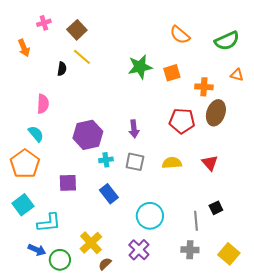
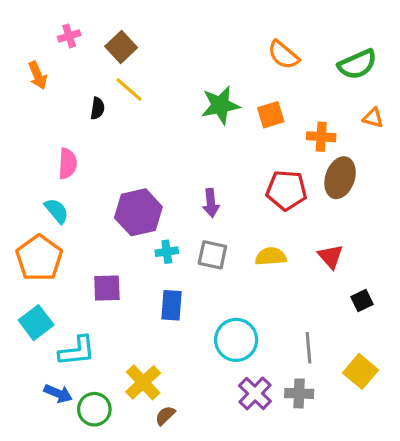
blue rectangle: (109, 194) -> (172, 305), turned 42
black square: (216, 208) -> (362, 301), moved
purple cross: (139, 250) -> (255, 393), moved
yellow square: (229, 254) -> (361, 371), moved

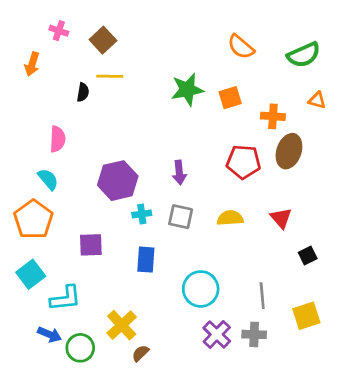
pink cross: (69, 36) -> (59, 31), turned 36
orange arrow: (38, 75) -> (32, 64), turned 40
yellow line: (129, 89) -> (110, 76), turned -40
yellow square: (361, 371) -> (306, 316), turned 32

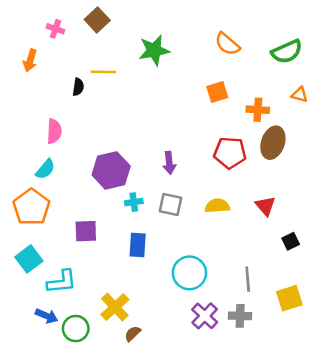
brown square: (103, 40) -> (97, 20), moved
green star: (187, 90) -> (154, 50), moved
cyan semicircle: (48, 179) -> (45, 169), turned 80

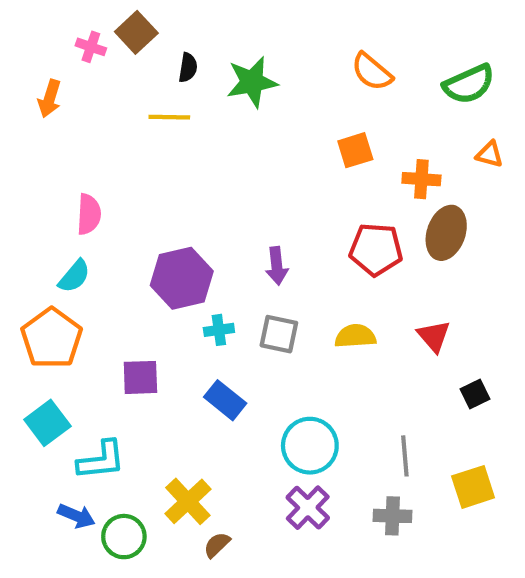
brown square: (97, 20) -> (136, 32), moved
black semicircle: (78, 87) -> (188, 68), moved
blue rectangle: (138, 245) -> (225, 400), turned -55
purple cross: (205, 316) -> (308, 508), moved

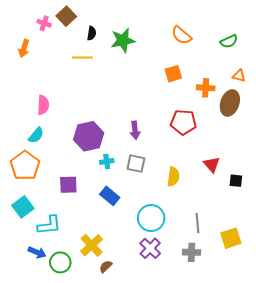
green semicircle: (469, 84) -> (229, 41), size x0.7
brown ellipse: (446, 233) -> (230, 103), moved
yellow semicircle: (355, 336) -> (173, 177), moved, turned 102
black square: (475, 394) -> (236, 181), moved, turned 32

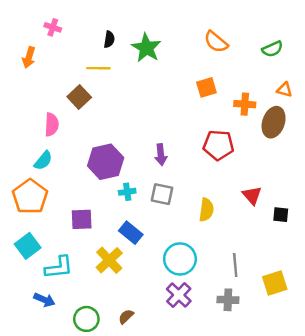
brown square: (66, 16) -> (79, 97), moved
green star: (123, 40) -> (146, 48), turned -30
yellow cross: (92, 245) -> (109, 260), moved
green circle: (60, 262) -> (86, 319), moved

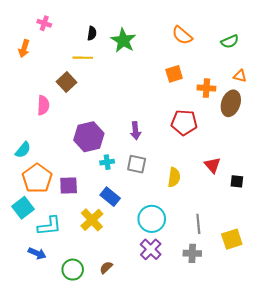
cyan semicircle: (43, 161) -> (23, 150), moved
orange pentagon: (30, 197) -> (37, 178), moved

